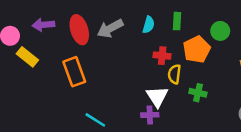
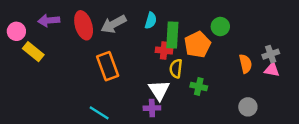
green rectangle: (177, 21) -> (172, 35), moved, size x1.5
orange rectangle: (74, 72) -> (108, 66), moved

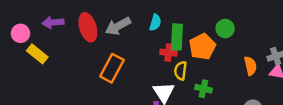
orange rectangle: (108, 66) -> (112, 68), turned 48

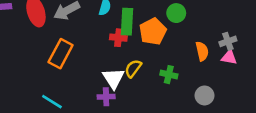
yellow semicircle: (181, 71) -> (133, 68), moved, turned 30
green cross: (203, 89) -> (169, 75), moved

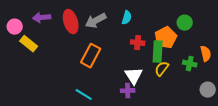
green rectangle: (127, 22) -> (158, 52), moved
yellow semicircle: (133, 68) -> (162, 69), moved
green cross: (169, 75) -> (190, 64), moved

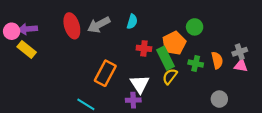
purple arrow: (42, 18) -> (28, 29), moved
green rectangle: (158, 52) -> (166, 58), turned -30
orange rectangle: (91, 56) -> (105, 73), moved
green cross: (190, 64) -> (196, 64), moved

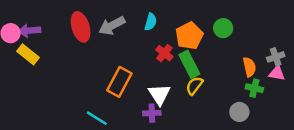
orange pentagon: (174, 43) -> (189, 36), moved
red cross: (144, 48) -> (164, 53), turned 32
green cross: (196, 64) -> (254, 88), moved
gray circle: (219, 99) -> (239, 112), moved

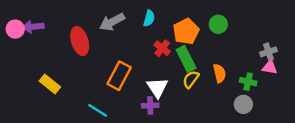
red ellipse: (81, 27) -> (80, 41), moved
yellow rectangle: (28, 54) -> (50, 84), moved
orange semicircle: (249, 67) -> (220, 73), moved
gray circle: (239, 112) -> (243, 104), moved

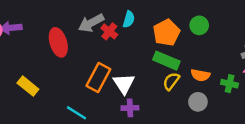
red cross: (162, 48) -> (109, 31), moved
green rectangle: (186, 59) -> (166, 61), turned -40
orange semicircle: (220, 73) -> (200, 75), turned 114
white triangle: (157, 88) -> (124, 84), moved
gray circle: (243, 104) -> (198, 102), moved

